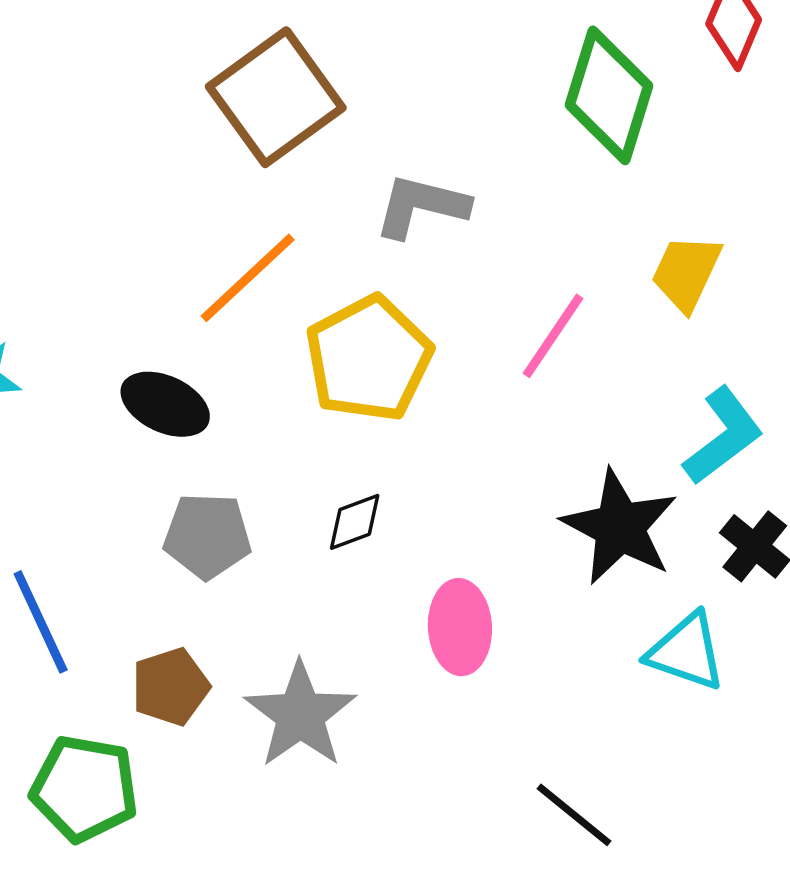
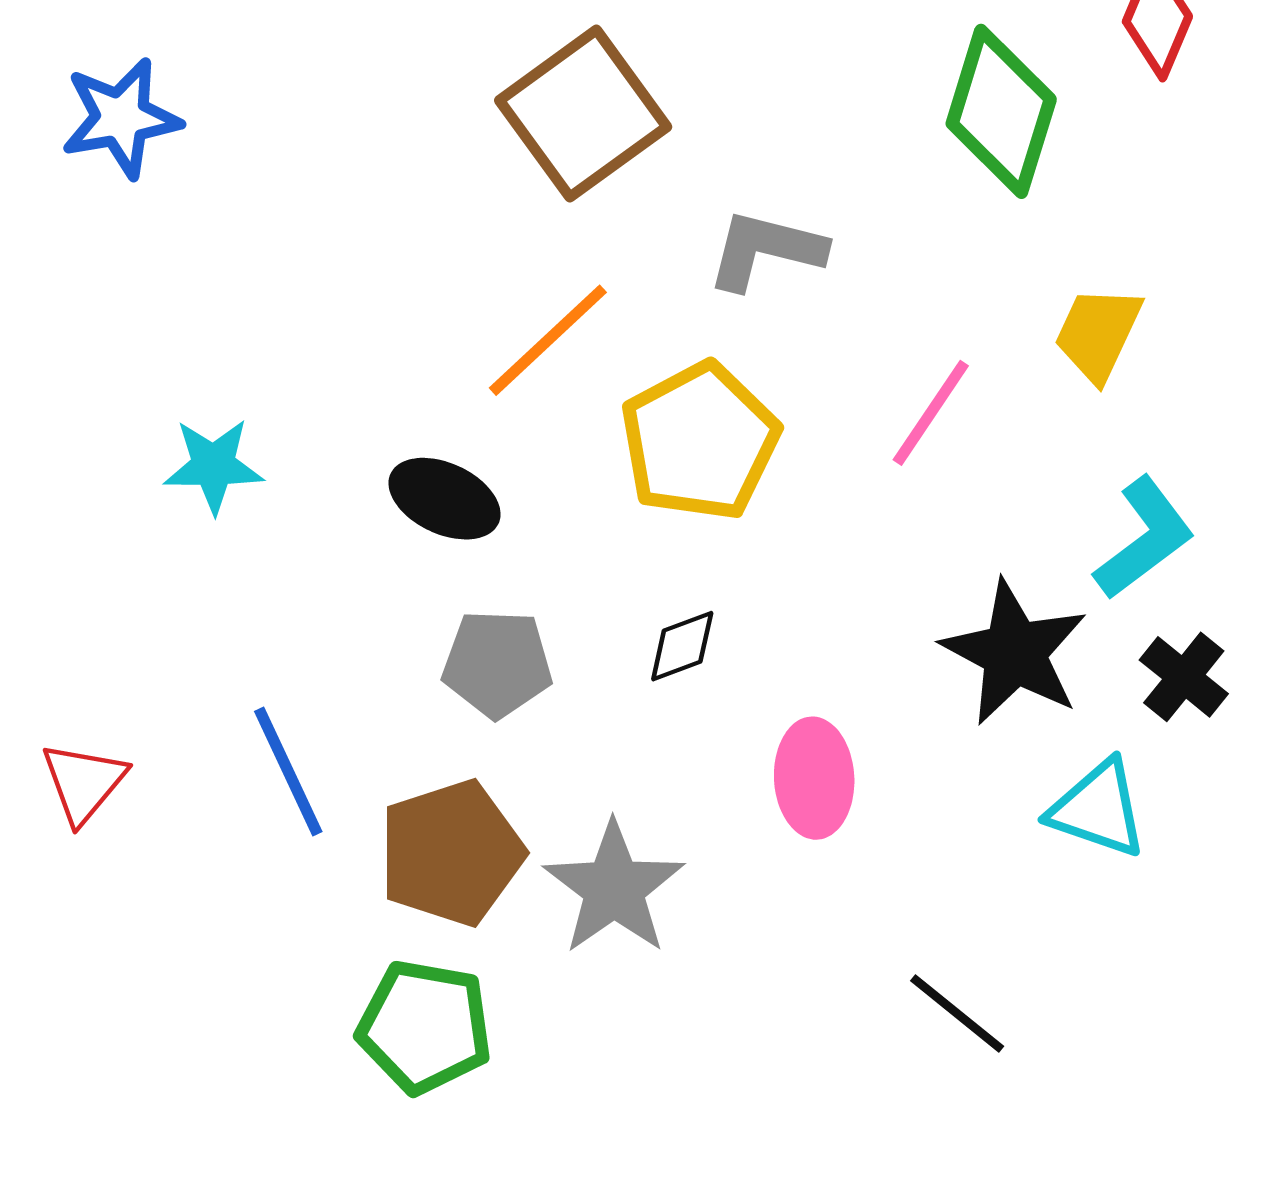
brown pentagon: (170, 687) -> (451, 853), size x1.5
green pentagon: (84, 788) -> (425, 1027), moved

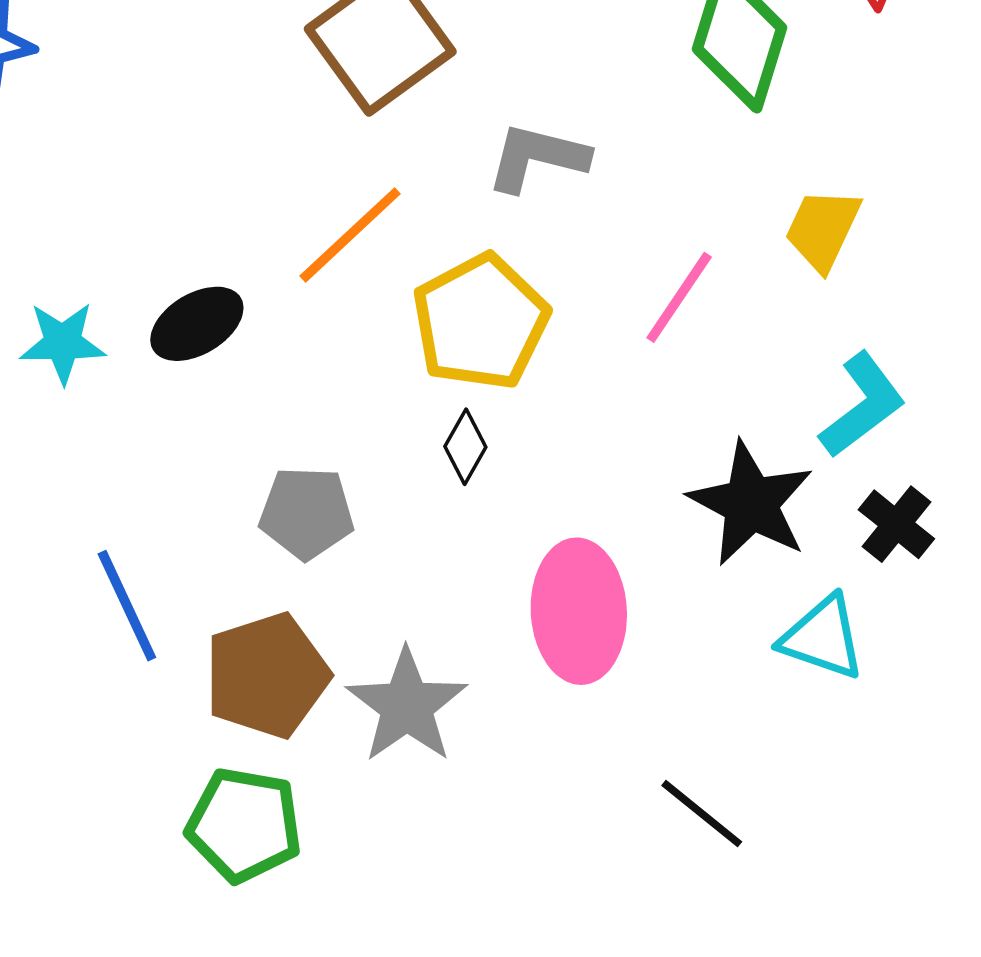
black ellipse: (444, 499) -> (197, 324), moved, turned -56
black diamond: (682, 646) -> (465, 447), moved, turned -40
pink ellipse: (814, 778) -> (579, 611), size x1.4

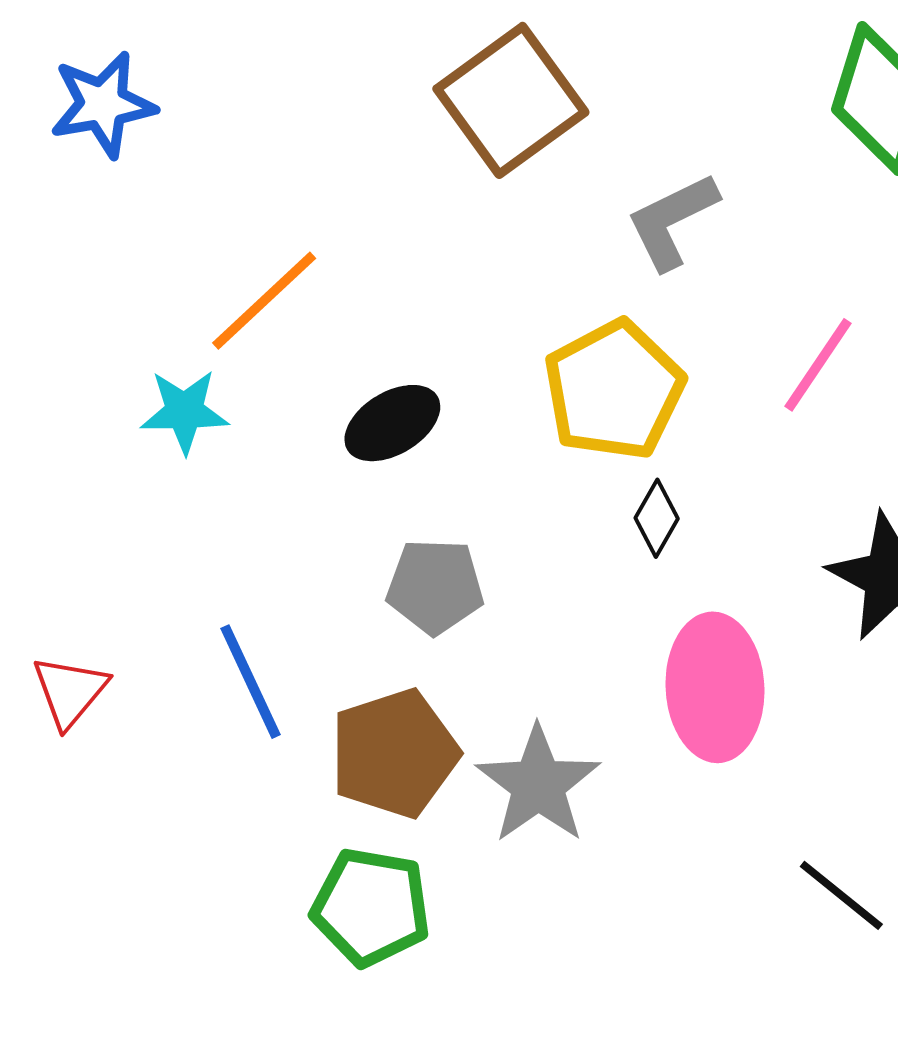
gray L-shape: (537, 157) -> (672, 221), turned -40
orange line: (350, 235) -> (264, 301), moved
black ellipse: (197, 324) -> (392, 423), moved
black diamond: (465, 447) -> (657, 518), moved

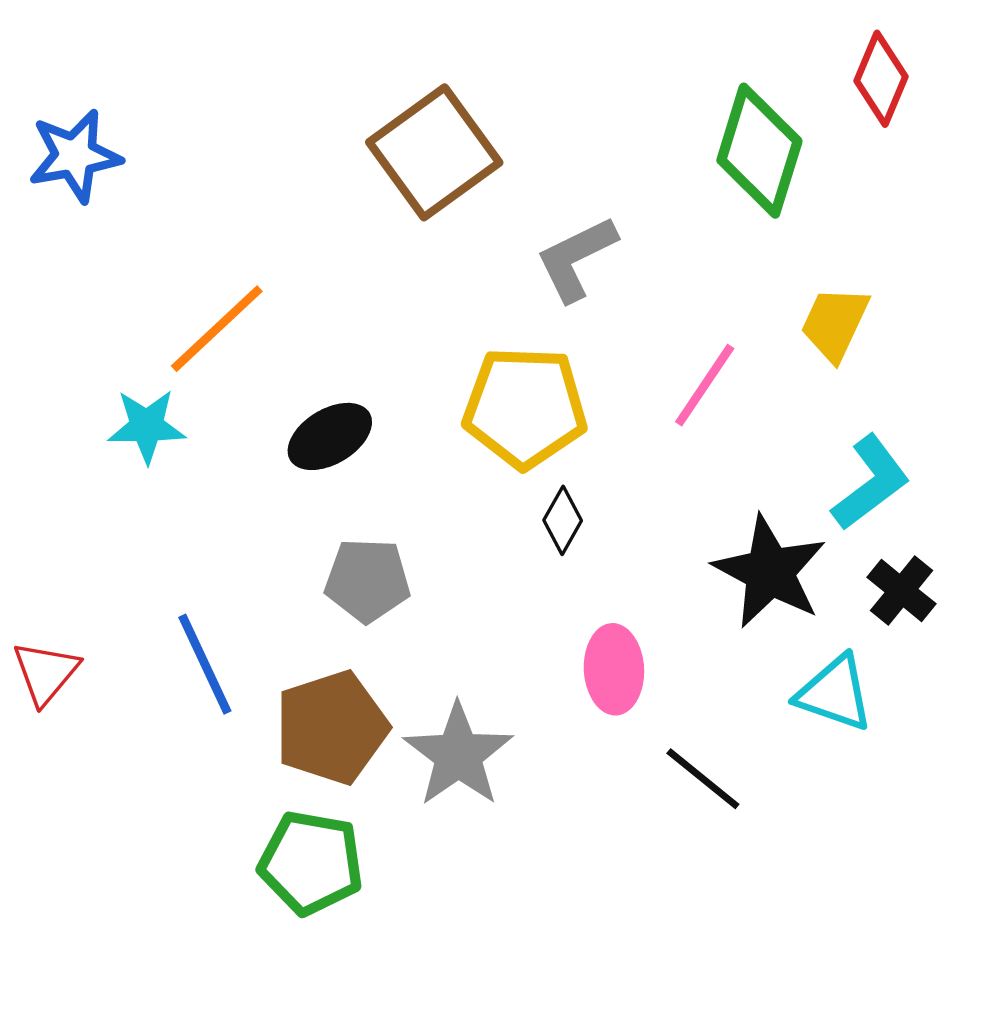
yellow pentagon: (614, 390) -> (525, 407), turned 30
pink ellipse: (715, 687) -> (614, 669), size x0.7
black line: (841, 895) -> (703, 779), moved

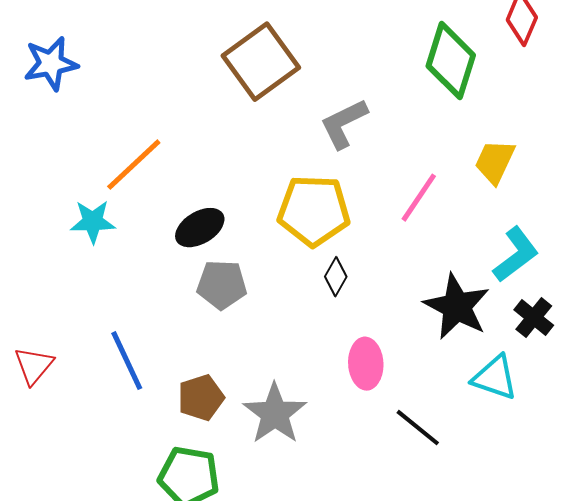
gray pentagon: (367, 580) -> (222, 285), moved
brown pentagon: (332, 727) -> (201, 398), size x0.7

